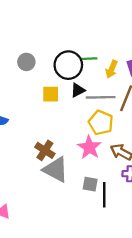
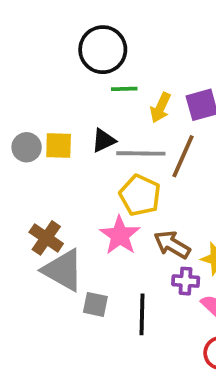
gray circle: (26, 62) -> (27, 147), moved
black circle: (68, 65) -> (103, 50), moved
gray square: (90, 184) -> (95, 304), moved

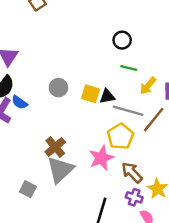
black circle: (103, 50) -> (122, 40), size x0.6
yellow square: (59, 146) -> (90, 94), moved
gray triangle: (63, 270) -> (60, 170), turned 32
gray square: (95, 304) -> (28, 189), moved

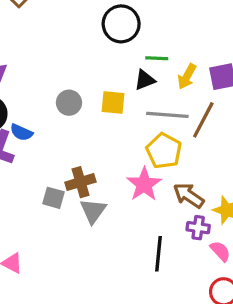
black circle: (122, 40) -> (121, 24), moved, size x1.5
black triangle: (107, 96) -> (145, 80), moved
brown cross: (55, 147) -> (80, 182), turned 35
gray triangle: (60, 170) -> (93, 211), size x0.7
gray square: (28, 189) -> (53, 198), moved

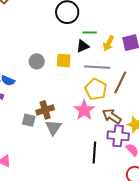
brown line: (203, 120) -> (120, 83), moved
purple cross: (198, 228) -> (118, 136), size x1.5

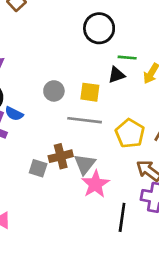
gray line: (97, 67) -> (85, 120), moved
pink star: (84, 110) -> (95, 184), moved
gray triangle: (53, 127) -> (85, 164), moved

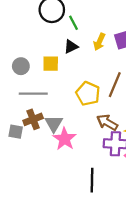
green line: (127, 58) -> (74, 23), moved, turned 64
gray line: (85, 120) -> (33, 94), moved
black line: (122, 217) -> (92, 180), moved

